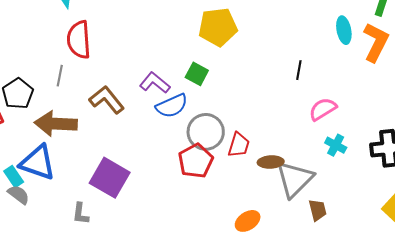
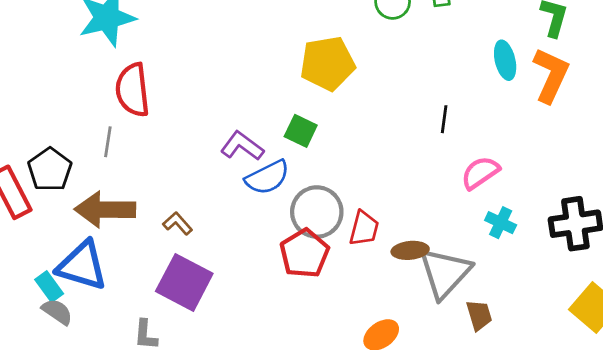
brown L-shape: (107, 100) -> (178, 223), moved, size x0.6

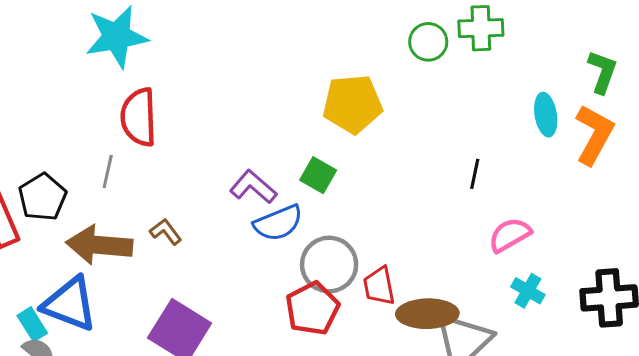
brown L-shape: (178, 223) -> (166, 232), moved
red trapezoid: (364, 228) -> (379, 286), turned 150
brown ellipse: (410, 250) -> (427, 314), size x1.5

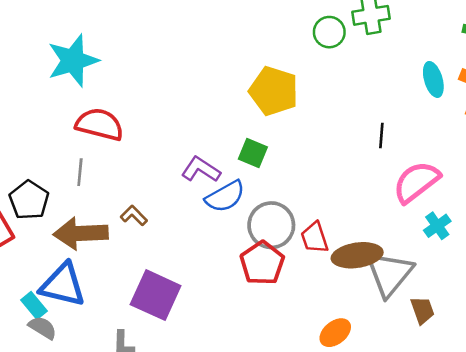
yellow pentagon: (353, 104) -> (274, 91), turned 30
red semicircle: (139, 117) -> (100, 124), turned 114
pink semicircle: (510, 235) -> (416, 182), size x1.4
cyan cross: (528, 291) -> (437, 226), turned 32

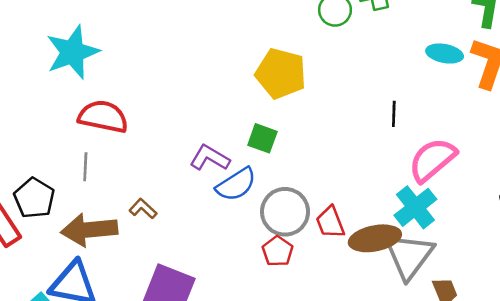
cyan ellipse: (433, 79) -> (445, 54), turned -60
cyan cross: (437, 226) -> (415, 207), moved, size x1.5
red pentagon: (262, 263) -> (278, 251), size x0.7

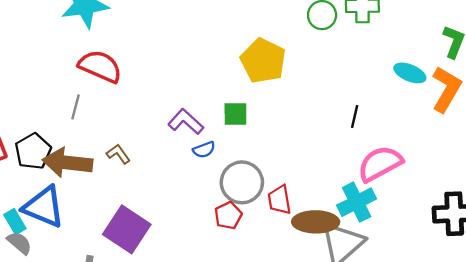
green square: (262, 138) -> (235, 114), turned -32
blue semicircle: (236, 185) -> (204, 150), size x0.6
black pentagon: (34, 198) -> (33, 151), moved

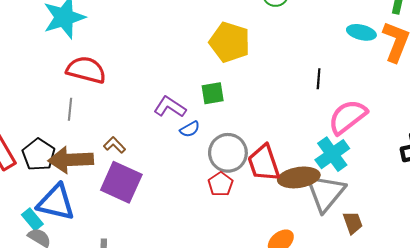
red trapezoid: (279, 200) -> (264, 163), size x1.4
purple square: (127, 229) -> (121, 182), moved

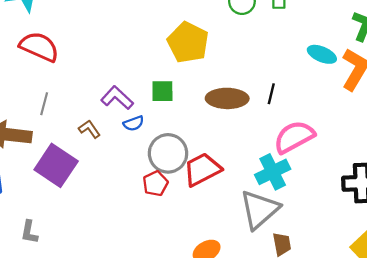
gray line: (70, 109) -> (44, 104), moved
brown L-shape: (115, 145) -> (89, 129), moved
red trapezoid: (264, 163) -> (202, 169), turned 72
brown ellipse: (299, 177) -> (227, 98), moved

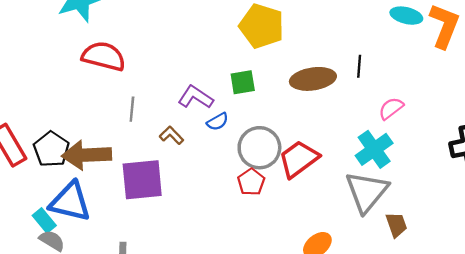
gray line: (44, 104) -> (132, 109), moved
pink semicircle: (294, 137) -> (391, 108), size x0.6
purple square: (56, 165) -> (142, 180), turned -30

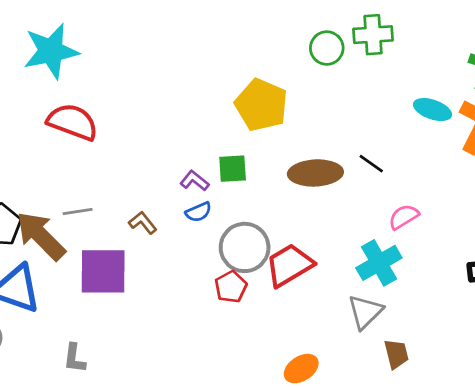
black line: (359, 66) -> (371, 164), turned -65
purple L-shape: (196, 97) -> (195, 181), moved, size x0.7
gray line: (132, 109) -> (78, 212), moved, turned 70
brown arrow: (87, 155) -> (41, 236), turned 42
gray triangle: (367, 192) -> (365, 312), size x0.7

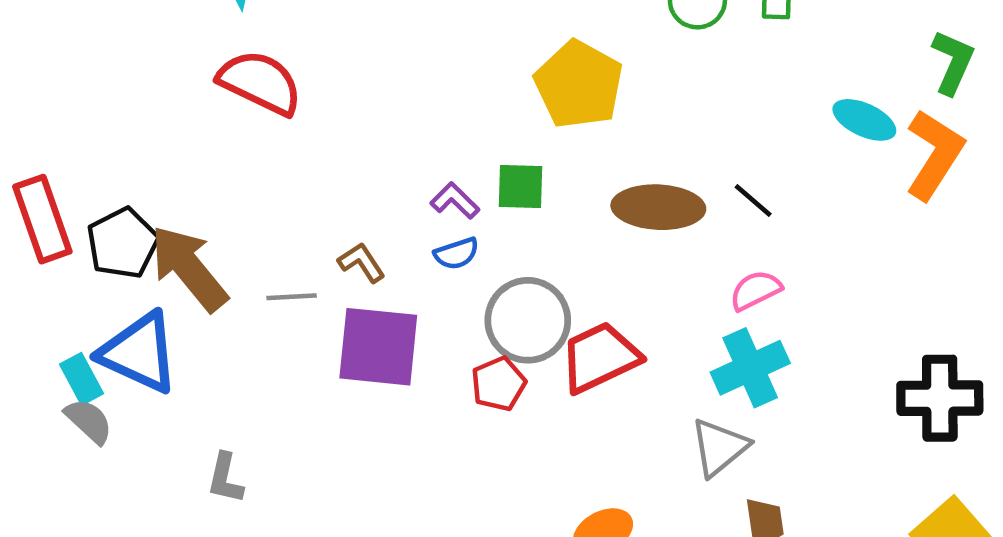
gray line: (78, 212) -> (292, 297), moved
pink semicircle: (404, 217) -> (756, 290), moved
purple square: (103, 271) -> (378, 347), moved

